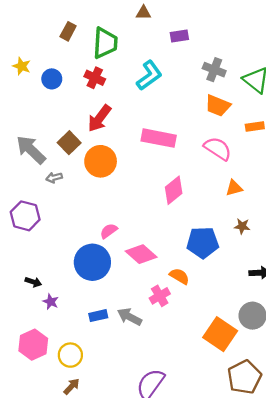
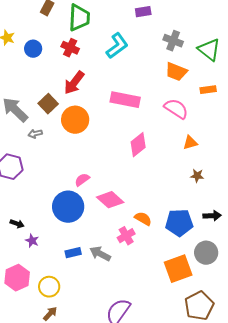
blue pentagon: (203, 243) -> (179, 223), moved
orange square: (220, 334) -> (178, 269), turned 36

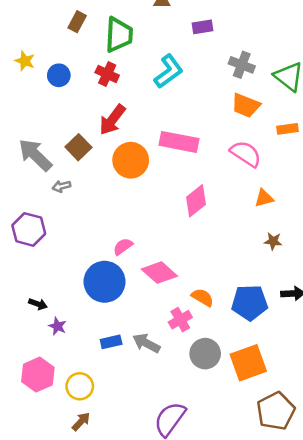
orange circle: (75, 120) -> (131, 160), moved
gray circle: (206, 253) -> (205, 354), moved

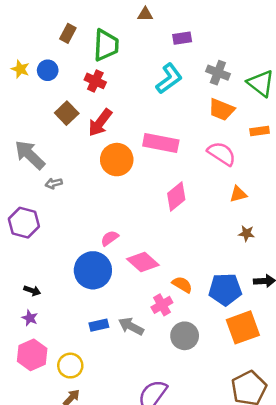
cyan L-shape: (169, 71) -> (169, 79), moved
blue circle: (59, 75) -> (48, 70), moved
brown square: (78, 147) -> (67, 113), moved
purple star: (57, 326) -> (30, 318), moved
orange square: (248, 363) -> (243, 327), moved

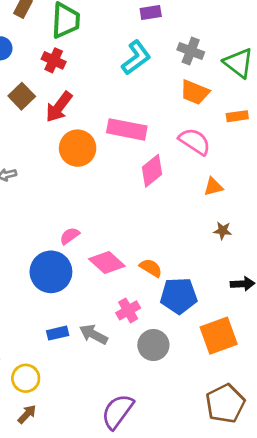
pink diamond: (176, 196) -> (152, 171), moved
orange semicircle: (182, 285) -> (151, 268), moved
blue pentagon: (225, 289) -> (179, 296), moved

